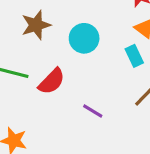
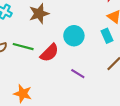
cyan circle: (84, 38) -> (74, 36), moved

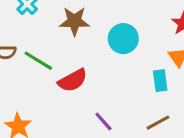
cyan circle: (74, 36) -> (123, 39), moved

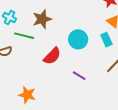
cyan circle: (123, 39) -> (78, 39), moved
green line: (38, 61) -> (24, 36), moved

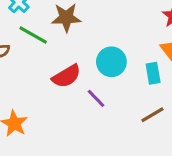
purple line: (79, 76) -> (96, 98), moved

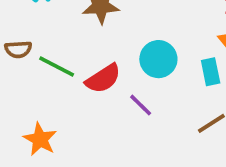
green line: (33, 35) -> (57, 66), moved

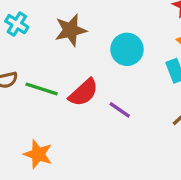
cyan circle: (158, 59) -> (127, 49), moved

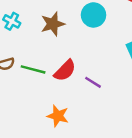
cyan circle: (127, 49) -> (93, 15), moved
orange star: (38, 154) -> (58, 116), moved

